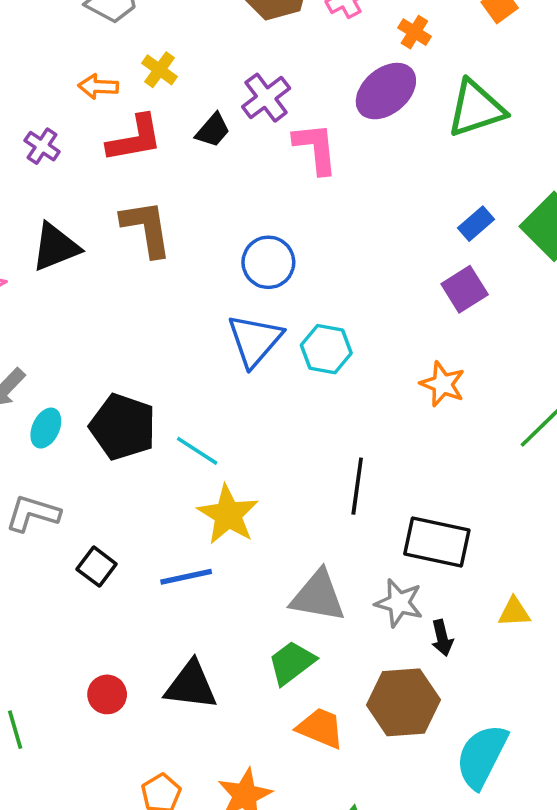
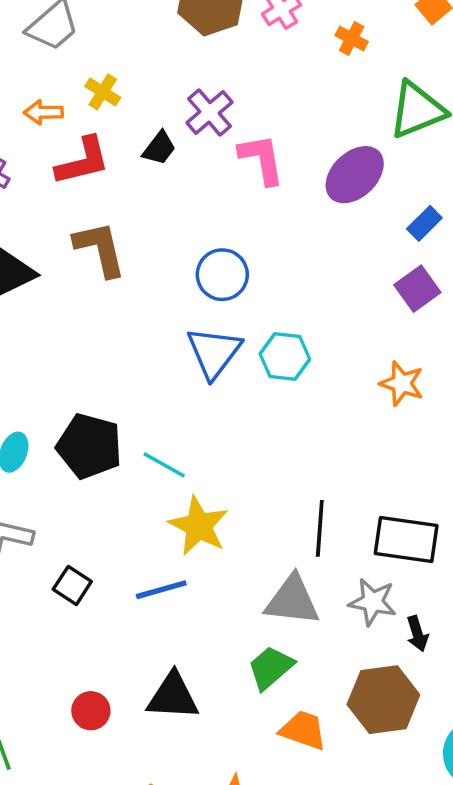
purple ellipse: (386, 91) -> (355, 175), moved
black line: (357, 486) -> (320, 528), moved

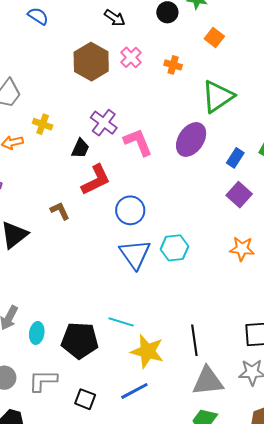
red L-shape: (83, 161) -> (96, 180), moved
brown L-shape: (100, 249) -> (60, 211), size x0.6
black pentagon: (89, 446) -> (80, 340), moved
black line: (320, 528) -> (194, 340), moved

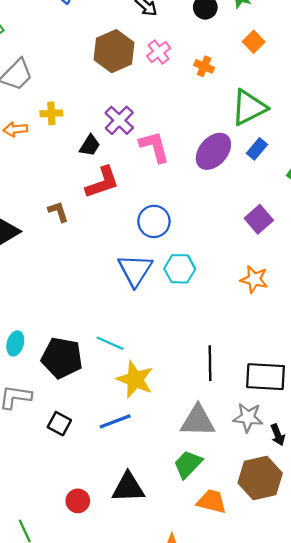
yellow cross: (43, 124) -> (51, 113), turned -30
blue rectangle: (235, 158) -> (257, 149), moved
blue circle: (130, 210) -> (154, 221), moved
black line: (194, 340) -> (210, 363), moved

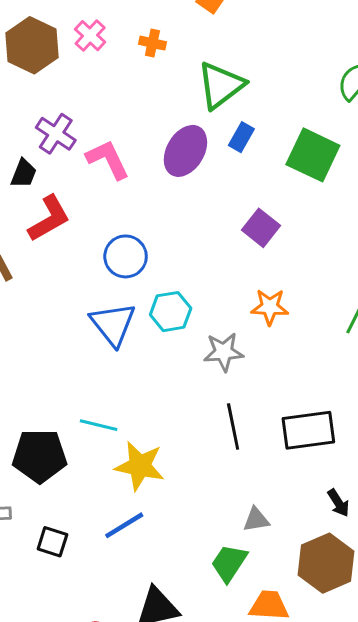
gray star: (248, 417) -> (224, 352), moved
gray triangle: (198, 421) -> (256, 520), moved, size x0.6

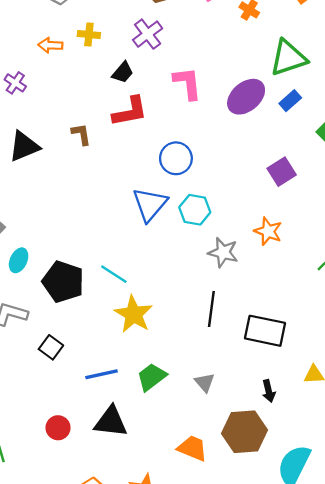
purple cross: (56, 134) -> (148, 34), moved
gray triangle: (256, 520) -> (205, 382), turned 40
blue line: (124, 525) -> (102, 374), moved
green trapezoid: (229, 563) -> (152, 377), moved

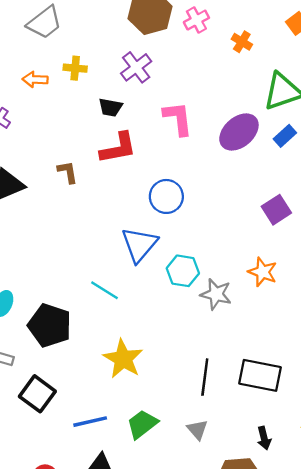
black trapezoid: (123, 72) -> (111, 107), turned 60
cyan hexagon: (195, 210) -> (183, 271), moved
cyan line: (114, 274) -> (104, 290), moved
black line: (211, 309) -> (205, 377), moved
black square: (51, 347) -> (37, 394), size x1.4

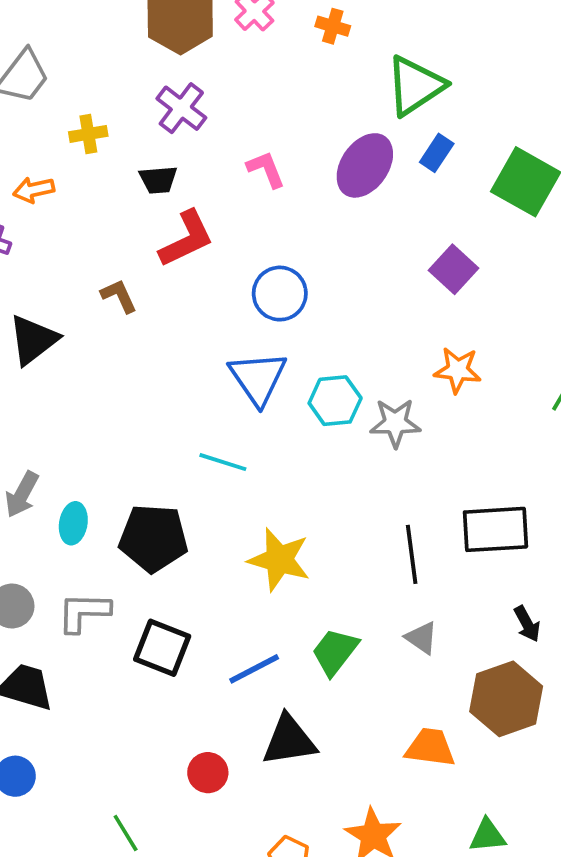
orange arrow: (35, 80) -> (34, 190), moved
pink L-shape: (178, 118) -> (266, 169), size x0.7

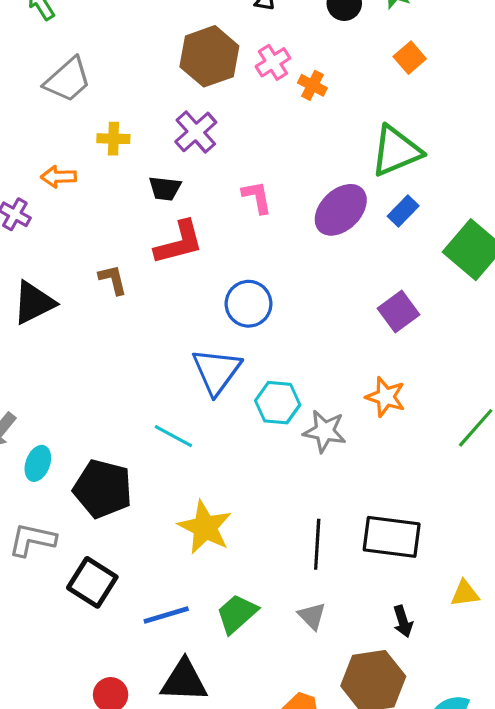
orange cross: (333, 26) -> (312, 85), moved

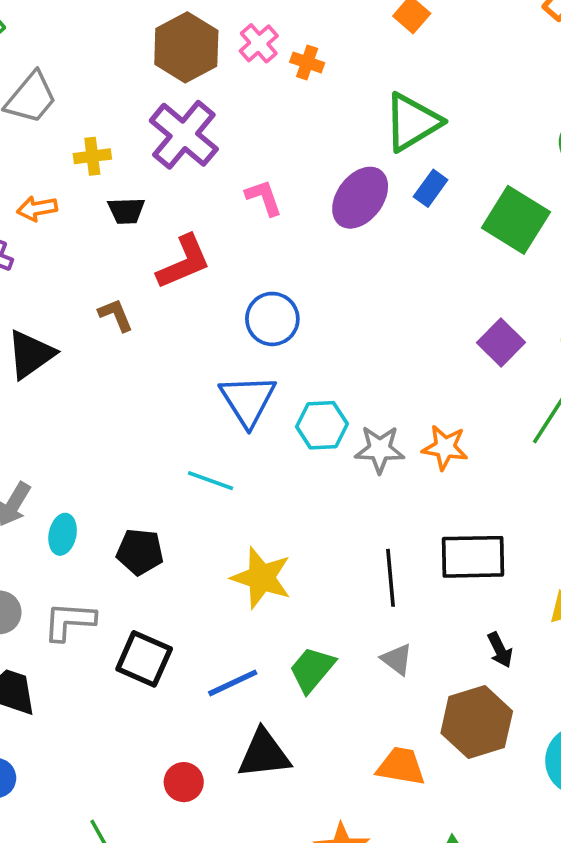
purple cross: (196, 132) -> (184, 135), size x1.4
black trapezoid: (165, 188) -> (126, 211), moved
purple square: (398, 311) -> (501, 343), moved
orange star: (386, 397) -> (445, 447), moved
black pentagon: (103, 489) -> (140, 552), size x0.7

